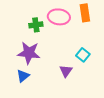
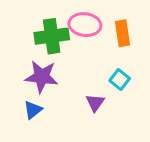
orange rectangle: (85, 13) -> (123, 33), moved
green cross: (36, 25) -> (52, 36), size x1.6

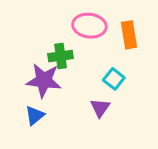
green cross: (52, 36) -> (61, 56), moved, size x0.7
cyan square: (120, 80) -> (114, 79), moved

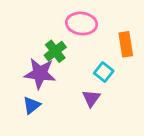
orange rectangle: (129, 35) -> (126, 44), moved
green cross: (61, 56) -> (55, 51), turned -30

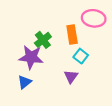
pink ellipse: (82, 24) -> (94, 18), moved
orange rectangle: (126, 44) -> (72, 35), moved

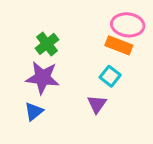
orange rectangle: (72, 35) -> (119, 45), moved, turned -60
green cross: (43, 40) -> (47, 44), moved

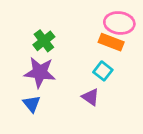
purple triangle: (97, 104) -> (91, 97), turned -30
blue triangle: (34, 111) -> (32, 104), turned -30

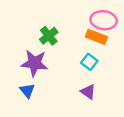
green cross: (44, 41) -> (49, 36), moved
purple triangle: (91, 97) -> (88, 92), moved

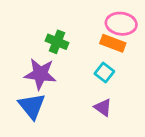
green cross: (49, 36) -> (57, 42), turned -30
blue triangle: (27, 91) -> (32, 106), size x1.5

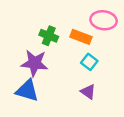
orange rectangle: (113, 43) -> (81, 37), moved
blue triangle: (32, 106) -> (27, 91), turned -35

